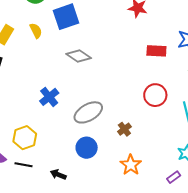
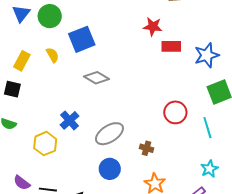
red rectangle: (156, 51) -> (171, 46), moved
brown cross: (124, 129) -> (147, 148), turned -32
yellow hexagon: (25, 138) -> (45, 144), moved

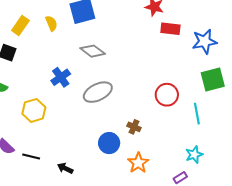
blue cross: (70, 120) -> (61, 77), moved
gray ellipse: (109, 134) -> (98, 92), moved
blue circle: (110, 169) -> (109, 143), moved

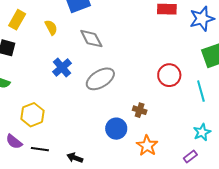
yellow semicircle: (51, 23) -> (51, 27), moved
gray diamond: (93, 51) -> (91, 39), turned 30
yellow hexagon: (34, 110) -> (32, 115), moved

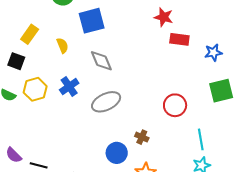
blue star: (202, 19) -> (213, 53), size x0.7
cyan line: (201, 91) -> (201, 139), moved
yellow hexagon: (32, 115) -> (35, 89), moved

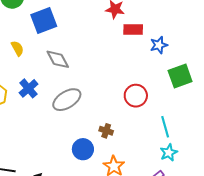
blue star: (213, 53) -> (159, 45), moved

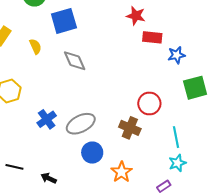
blue cross: (29, 88) -> (47, 119), moved
gray ellipse: (67, 100) -> (81, 124), moved
brown cross: (106, 131) -> (130, 128), moved, size x1.5

